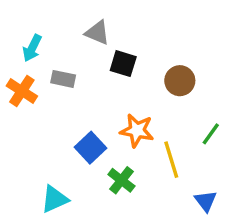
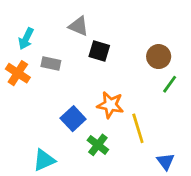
brown circle: (180, 81) -> (159, 57), moved
green line: (211, 134) -> (170, 84), moved

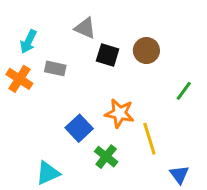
brown circle: (159, 57) -> (146, 51), moved

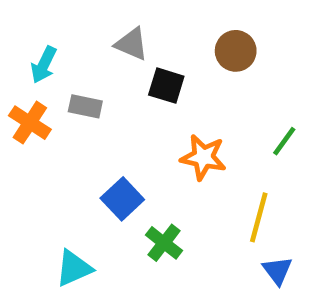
brown circle: (146, 51) -> (236, 51), moved
orange star: (120, 113) -> (203, 157), moved
yellow line: (149, 139) -> (259, 217), moved, turned 32

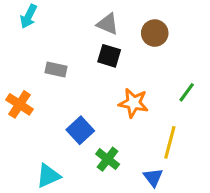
gray triangle: (132, 44) -> (108, 24), moved
cyan arrow: (44, 65) -> (29, 16), moved
orange cross: (30, 123) -> (20, 104), moved
blue triangle: (277, 271) -> (153, 177), moved

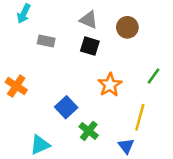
gray rectangle: (56, 69) -> (46, 41), moved
orange star: (133, 103) -> (110, 85), turned 30

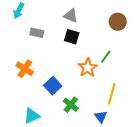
brown circle: (127, 27) -> (118, 22), moved
green line: (154, 76) -> (106, 57), moved
orange cross: (16, 86) -> (25, 69), moved

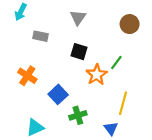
gray triangle: (71, 16) -> (78, 17), turned 42
black square: (72, 37) -> (79, 52), moved
green cross: (71, 105) -> (78, 115), turned 35

